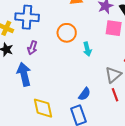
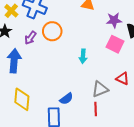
orange circle: (67, 33) -> (52, 31), moved

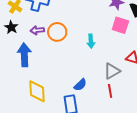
orange circle: (52, 31) -> (57, 32), moved
purple arrow: (30, 38) -> (37, 30), turned 56

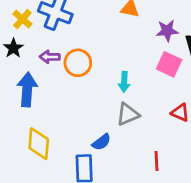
gray triangle: (112, 71) -> (128, 114), moved
red line: (110, 91) -> (156, 161), moved

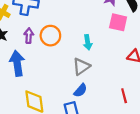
purple arrow: (50, 57) -> (29, 36), turned 104
gray triangle: (128, 114) -> (81, 67), moved

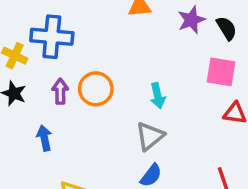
pink square: (118, 22) -> (221, 72), moved
blue arrow: (17, 63) -> (44, 138), size x0.6

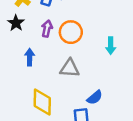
gray triangle: (150, 136) -> (70, 68), moved, turned 30

